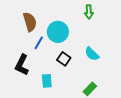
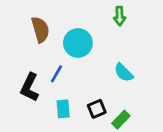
blue line: (39, 43) -> (56, 74), moved
black square: (64, 59) -> (97, 109), moved, turned 32

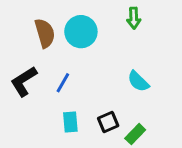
cyan circle: (78, 43) -> (81, 32), moved
black L-shape: (30, 87) -> (24, 81), moved, turned 32

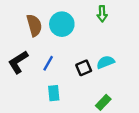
cyan semicircle: (138, 81) -> (106, 62), turned 114
black square: (108, 122) -> (84, 68), moved

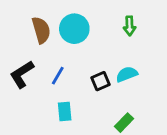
green arrow: (102, 14) -> (130, 26), moved

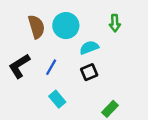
cyan semicircle: (127, 74) -> (89, 48), moved
cyan rectangle: (65, 111) -> (57, 99), turned -35

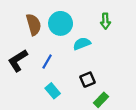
black square: (89, 72) -> (87, 80), moved

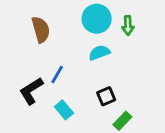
cyan circle: (61, 23) -> (97, 19), moved
black L-shape: (18, 60) -> (31, 91), moved

